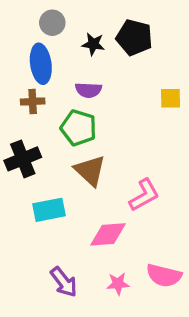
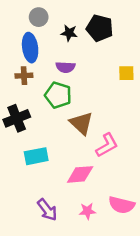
brown triangle: (90, 170) -> (81, 123), moved

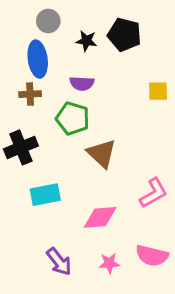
pink L-shape: (107, 145) -> (153, 193), moved

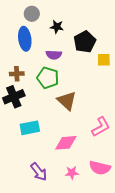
black pentagon: (124, 35) -> (85, 42), moved, turned 30
brown cross: (30, 94) -> (17, 74), moved

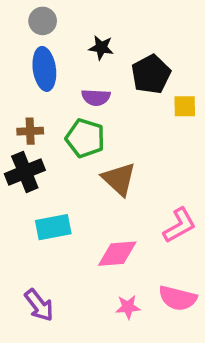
gray circle: (32, 14) -> (43, 21), moved
purple arrow: (39, 172) -> (39, 305), moved

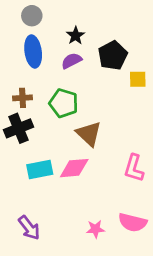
black star: (101, 48) -> (76, 36), turned 30
purple semicircle: (96, 97) -> (72, 61), moved, turned 150
pink L-shape: (179, 225) -> (134, 168), turned 136
pink diamond: (117, 254) -> (74, 168), moved

